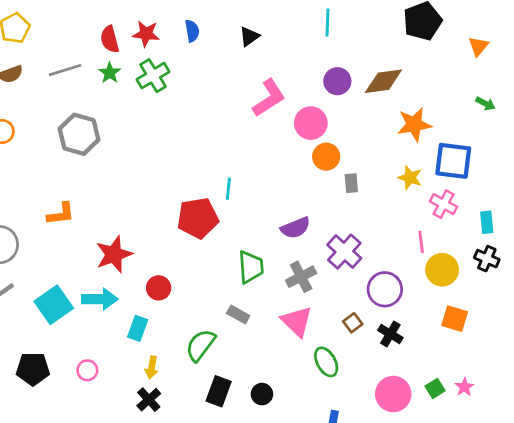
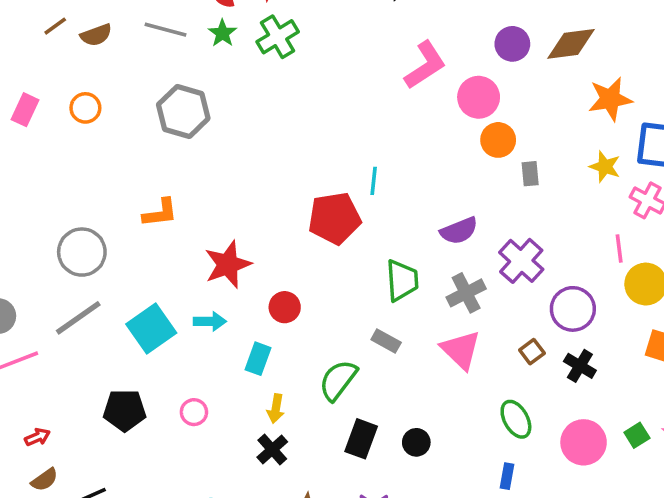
gray line: (65, 70) -> (165, 30), turned 32
cyan arrow: (100, 299) -> (210, 321), size x0.7
green ellipse: (326, 362) -> (516, 419), moved

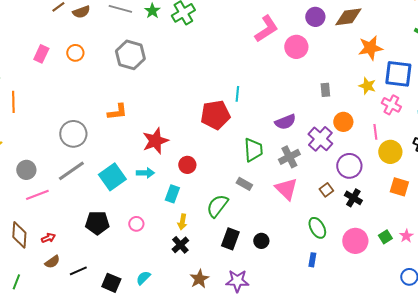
orange circle: (498, 140) -> (343, 122), moved

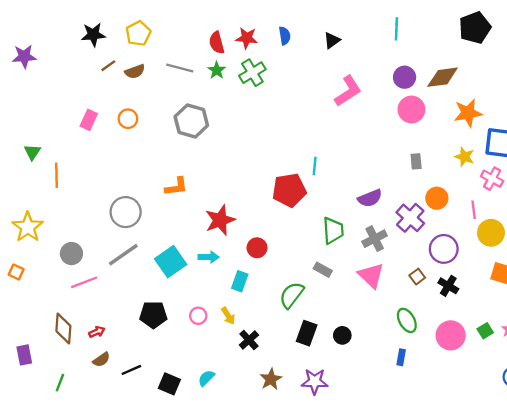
pink circle: (296, 47) -> (411, 109), moved
yellow arrow: (182, 222) -> (228, 316), moved, turned -42

